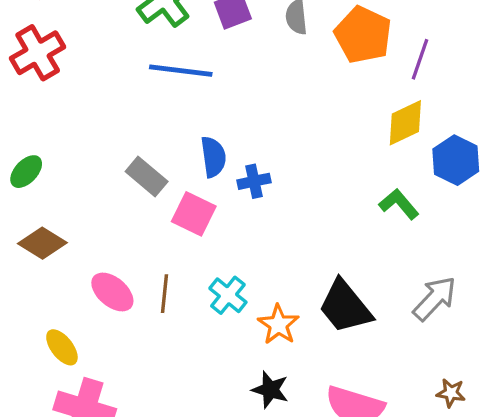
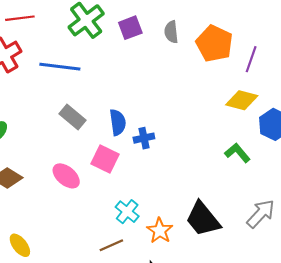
blue line: (181, 71) -> (60, 67), moved
yellow diamond: (405, 123) -> (242, 100), turned 40
gray rectangle: (147, 176) -> (72, 117), moved
pink ellipse: (112, 292) -> (66, 176), moved
brown line: (164, 294) -> (111, 245), moved, turned 60

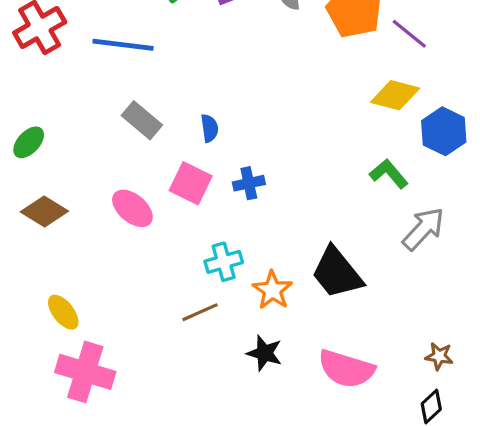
purple line: (251, 59) -> (409, 34), turned -70
blue semicircle: (118, 122) -> (210, 128), size x0.7
blue cross: (144, 138) -> (249, 183), moved
cyan cross: (127, 212) -> (224, 262), turned 35
gray arrow: (261, 214) -> (423, 229), moved

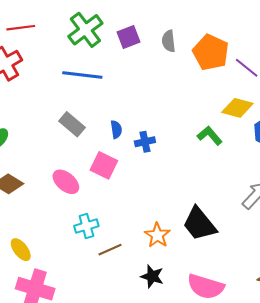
blue line: (123, 45) -> (82, 75), moved
green L-shape: (389, 174) -> (210, 136), moved
blue cross: (249, 183) -> (145, 142), moved
cyan cross: (224, 262) -> (86, 226), moved

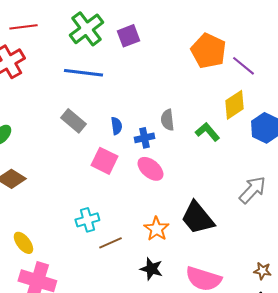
gray semicircle: (169, 41) -> (167, 120), moved
yellow diamond: (237, 108) -> (234, 105), turned -48
pink ellipse: (66, 182) -> (150, 169), moved

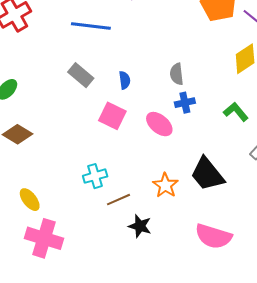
green L-shape: (207, 132) -> (236, 112), moved
blue cross: (144, 138) -> (185, 103), moved
black star: (151, 269) -> (140, 226), moved

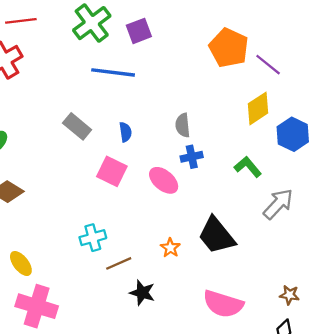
blue line: (91, 26) -> (113, 72), moved
orange star: (165, 185) -> (170, 248), size x0.7

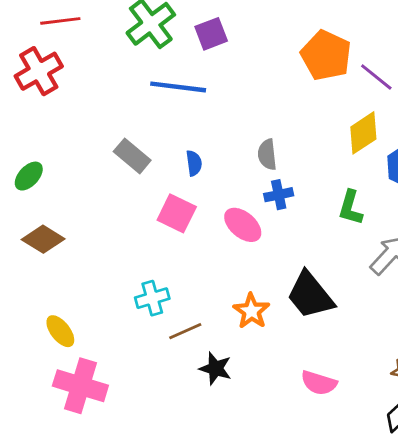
green L-shape: (248, 167) -> (350, 208), turned -124
orange star: (170, 248) -> (251, 311), size x1.4
pink semicircle: (223, 304) -> (319, 383), size x0.7

